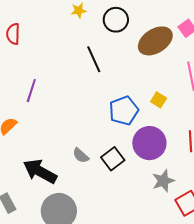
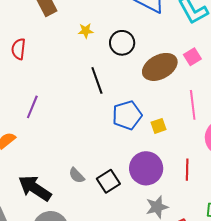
yellow square: (159, 100) -> (158, 126), turned 35
blue pentagon: (124, 111) -> (127, 115), moved

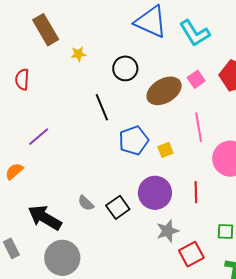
yellow star: (86, 31) -> (78, 54), moved
purple line: (32, 107) -> (39, 137), turned 30

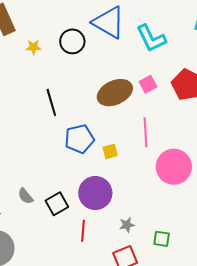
black circle: (125, 68) -> (72, 41), moved
red line: (196, 192) -> (83, 231), moved
gray star: (168, 231) -> (127, 225), moved, size x0.7

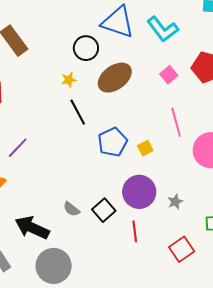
yellow star: (33, 47) -> (69, 80), moved
brown ellipse: (115, 93) -> (115, 78), moved
gray star: (127, 225) -> (175, 202), moved

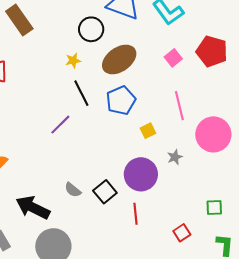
blue pentagon: (113, 142) -> (121, 100), moved
purple line: (18, 148) -> (60, 125), moved
gray star: (175, 202) -> (175, 157), moved
red square: (182, 249) -> (182, 233), size x0.7

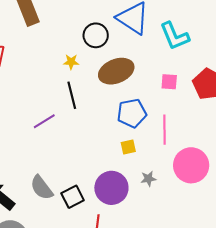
pink square: (173, 58) -> (169, 82), turned 30
blue pentagon: (121, 100) -> (132, 113), moved
gray semicircle: (73, 190) -> (42, 188), size x1.5

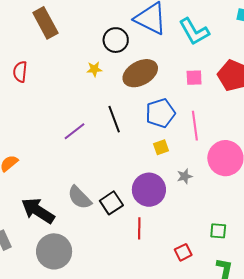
black line: (72, 95) -> (114, 119), moved

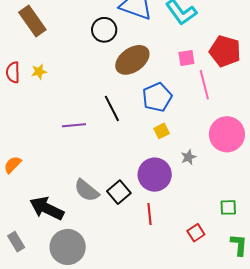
yellow star: (94, 69) -> (39, 72), moved
pink line: (195, 126) -> (204, 85), moved
purple line: (75, 131) -> (74, 125), turned 40

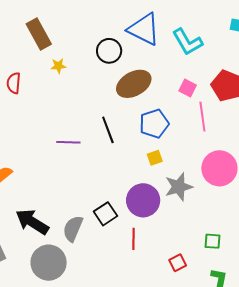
pink square: (186, 58) -> (188, 88), turned 30
yellow star: (39, 72) -> (58, 66), moved
gray star: (188, 157) -> (179, 187), size x1.8
gray semicircle: (87, 190) -> (73, 229), moved, turned 68

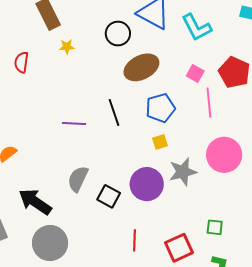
black square: (106, 214) -> (109, 196), turned -30
gray semicircle: (73, 229) -> (78, 179), moved
red line: (134, 239) -> (134, 240), moved
red square: (178, 263) -> (179, 248), size x1.6

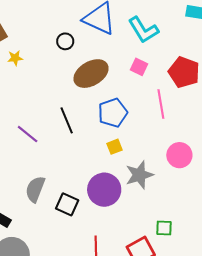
black circle: (118, 34) -> (65, 41), size x0.7
pink square: (195, 73) -> (139, 67), moved
purple line: (74, 123) -> (28, 134), turned 40
pink circle: (224, 155) -> (179, 155), size x0.7
green square: (215, 227) -> (164, 228), moved

